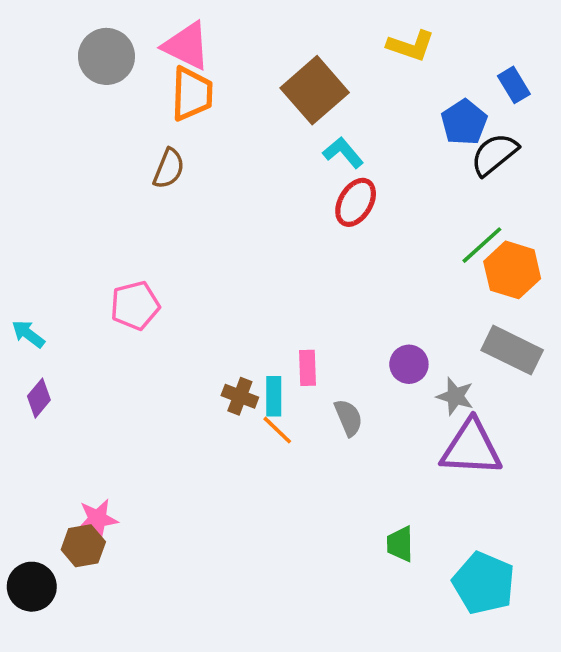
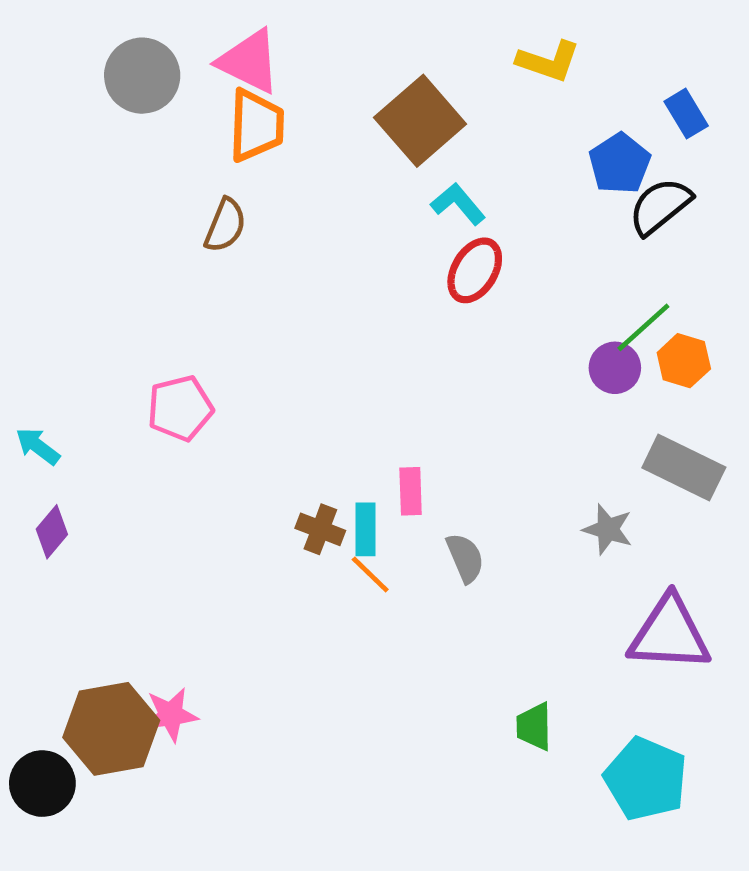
orange hexagon: (512, 270) -> (684, 361), size x0.7
purple circle: (409, 364) -> (615, 368), moved
purple triangle: (471, 448) -> (670, 634), moved
pink star: (98, 519) -> (171, 715), moved
brown hexagon: (83, 546) -> (111, 729), size x1.6

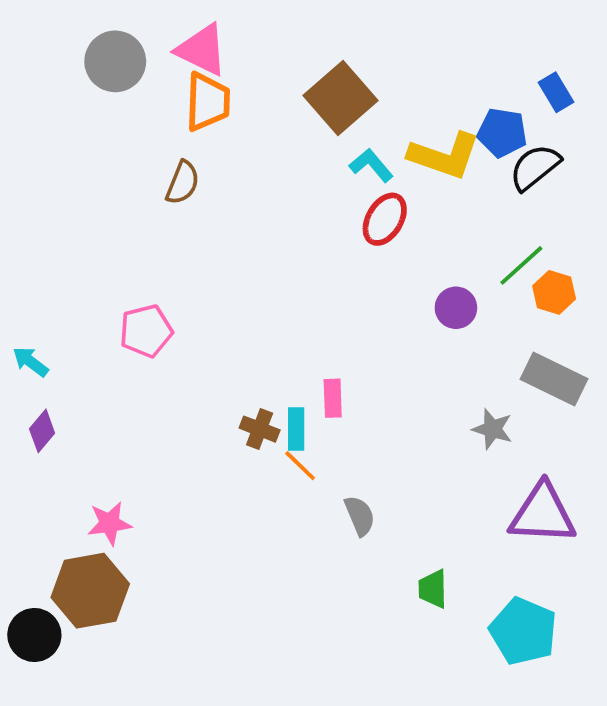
yellow L-shape: (548, 61) -> (444, 156), moved, size x1.4
blue pentagon: (620, 164) -> (502, 133), turned -30
purple circle: (615, 368) -> (456, 308), moved
gray semicircle: (465, 558) -> (360, 516), moved
pink star: (171, 715) -> (109, 523), moved

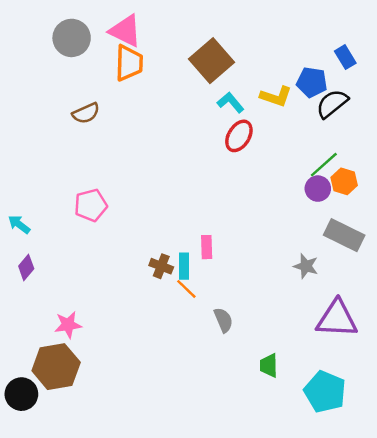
yellow L-shape: (444, 156) -> (276, 97), size x0.7
brown semicircle: (183, 183) -> (86, 113), moved, turned 44
purple circle: (456, 308) -> (318, 189), moved

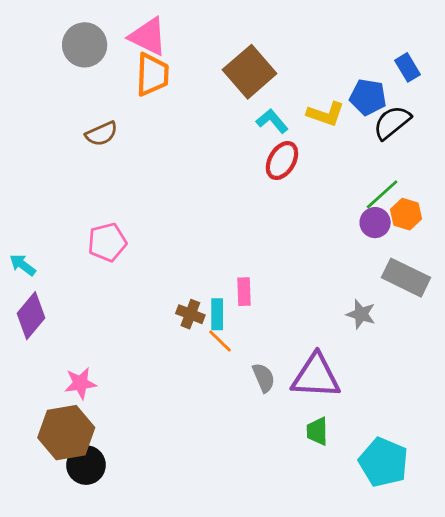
purple diamond: (26, 267) -> (31, 316), size x1.5
purple triangle: (337, 319) -> (316, 376), moved
black circle: (21, 394) -> (86, 465), moved

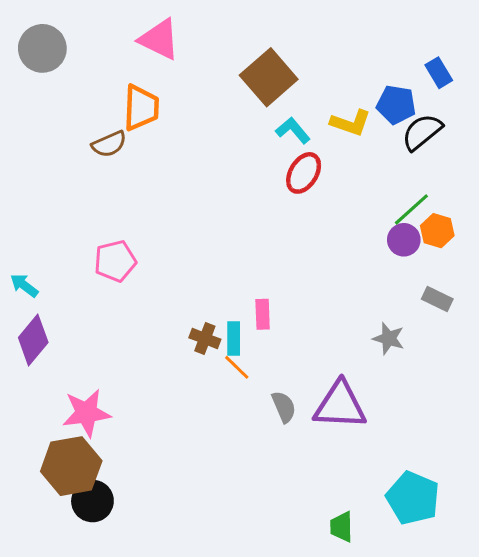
gray circle: (85, 45) -> (42, 48), moved
orange trapezoid: (152, 75) -> (141, 108), moved
gray rectangle: (406, 278) -> (437, 299), size x0.6
pink star: (80, 383) -> (86, 413), size x1.4
green trapezoid: (317, 431) -> (342, 527), moved

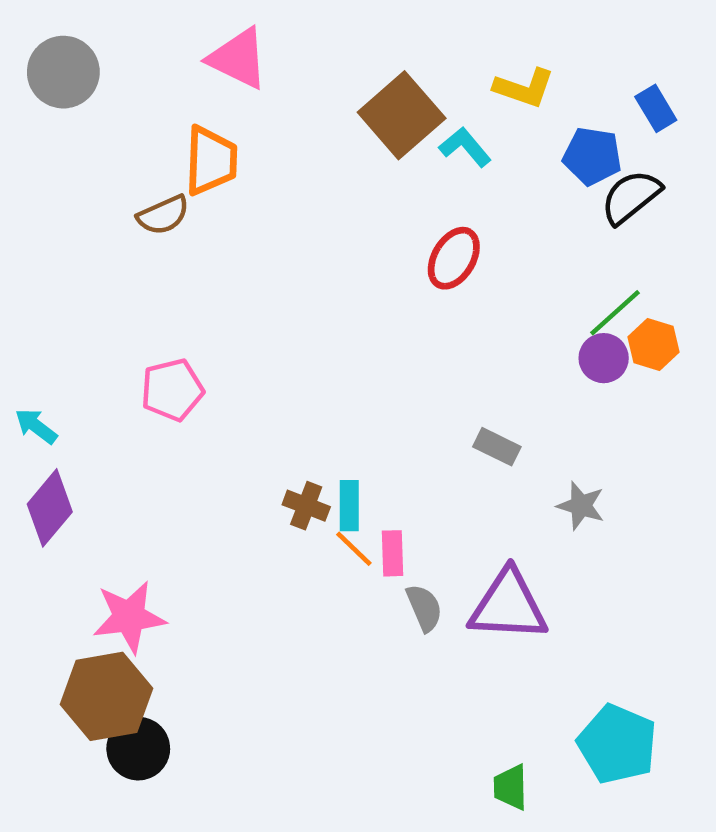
yellow L-shape: (351, 123) -> (524, 88), moved
cyan L-shape: (293, 130) -> (465, 147), moved
gray rectangle: (437, 299) -> (497, 447), moved
pink rectangle: (263, 314) -> (392, 553), moved

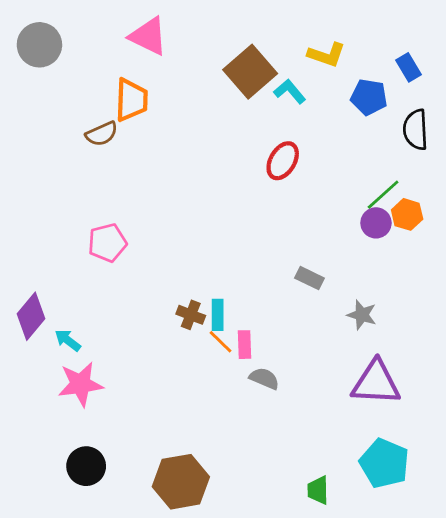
black semicircle: (631, 197) -> (416, 130), moved, turned -54
cyan arrow: (36, 426) -> (68, 340), moved
purple triangle: (508, 606) -> (376, 383), moved
gray semicircle: (424, 608) -> (264, 378), turned -44
brown hexagon: (106, 696) -> (181, 482), moved

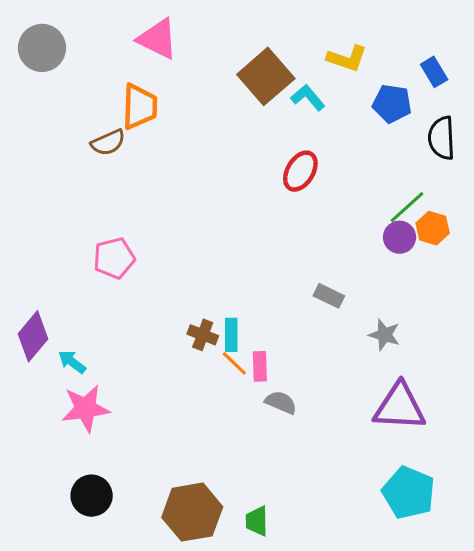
green trapezoid: (318, 490) -> (257, 521), moved

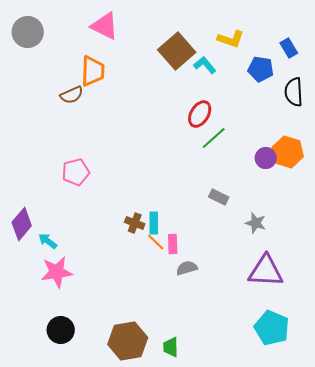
green line: (407, 207) -> (214, 138), moved
orange hexagon: (433, 228) -> (288, 152), size x1.4
gray semicircle: (281, 402) -> (187, 268), turned -40

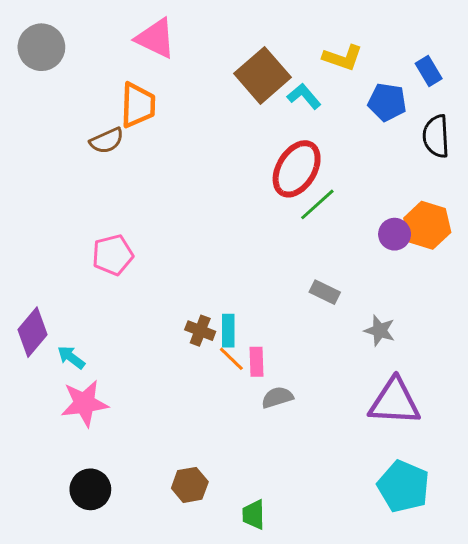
red ellipse: (200, 114) -> (297, 169), size x1.4
brown hexagon: (128, 341) -> (190, 485), moved, size x0.6

